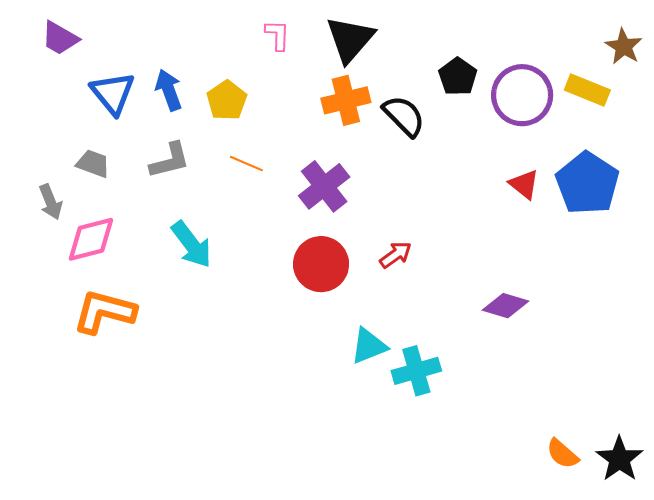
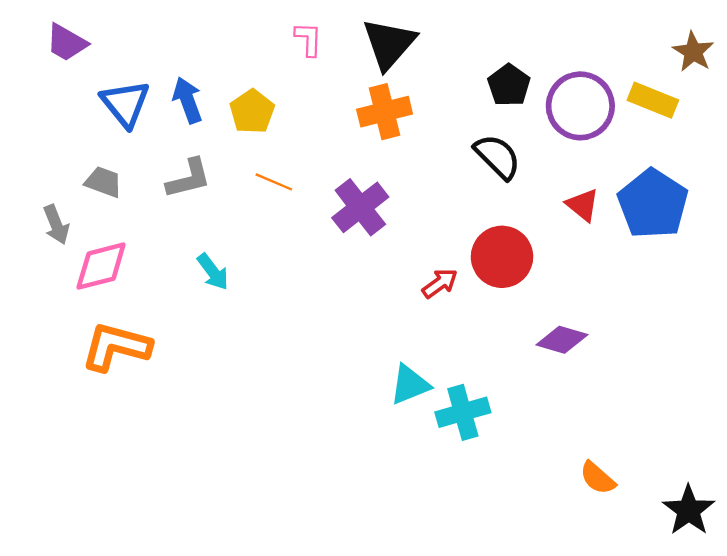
black semicircle: (404, 116) -> (497, 157), moved
cyan arrow: (191, 244) -> (213, 272), size x0.7
red circle: (321, 264) -> (502, 257), moved
orange semicircle: (562, 454) -> (598, 478), moved

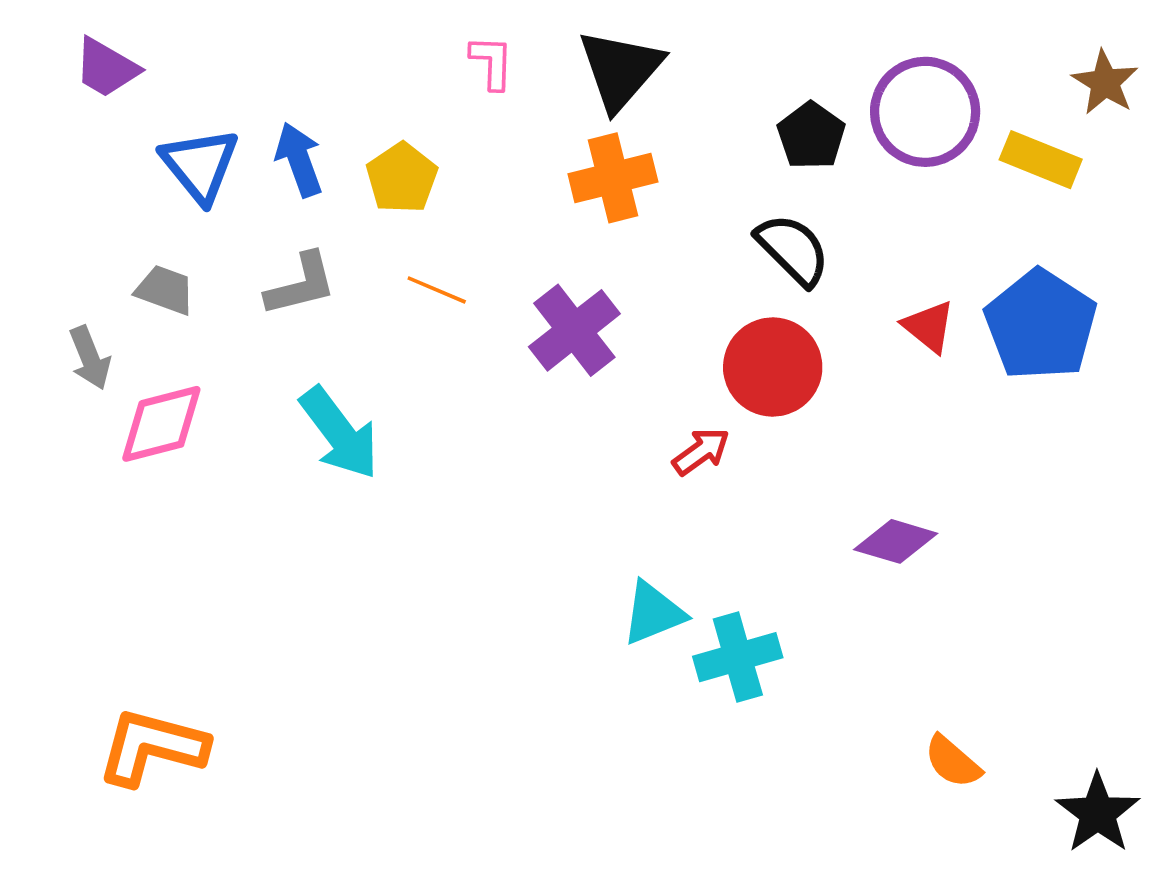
purple circle: (580, 106) -> (925, 112), moved
red circle: (502, 257) -> (773, 367), moved
cyan arrow: (213, 272) -> (339, 433), size x1.6
orange L-shape: (116, 347) -> (152, 747), moved

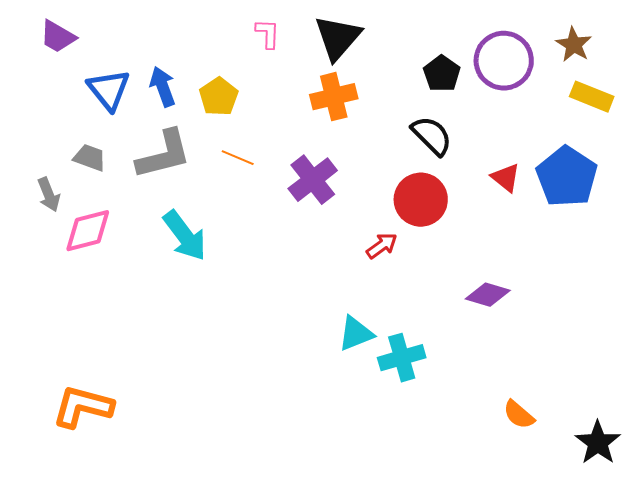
brown star: (1105, 82) -> (574, 45), moved
yellow rectangle: (1041, 160) -> (592, 97), moved
gray L-shape: (301, 284) -> (164, 155), size x1.4

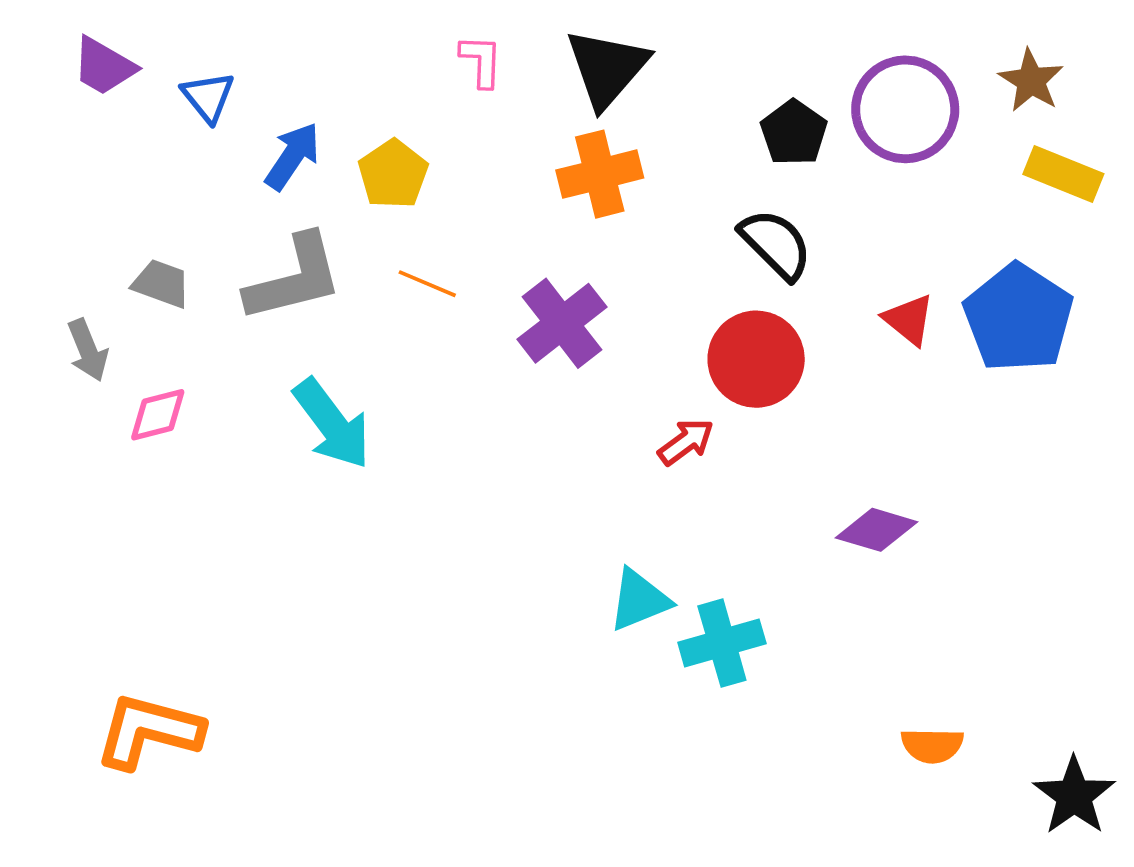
blue arrow: (163, 87) -> (293, 156), turned 54
blue triangle: (109, 90) -> (208, 97), moved, size x0.7
pink diamond: (88, 231) -> (158, 415), size x0.7
orange semicircle: (519, 415) -> (932, 745), turned -40

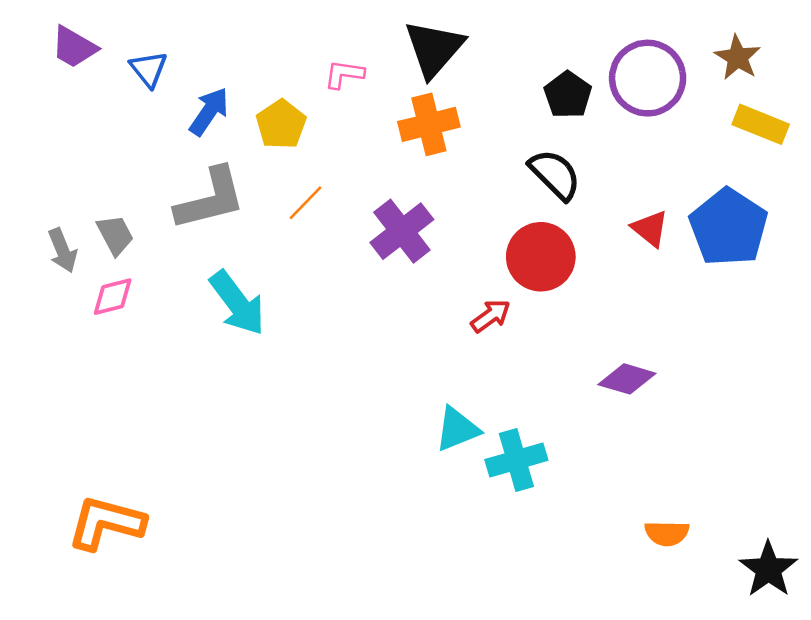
pink L-shape: (481, 61) -> (344, 74), moved, turned -84
gray trapezoid: (161, 284) -> (115, 235), moved, turned 42
orange line: (427, 284) -> (306, 203), turned -69

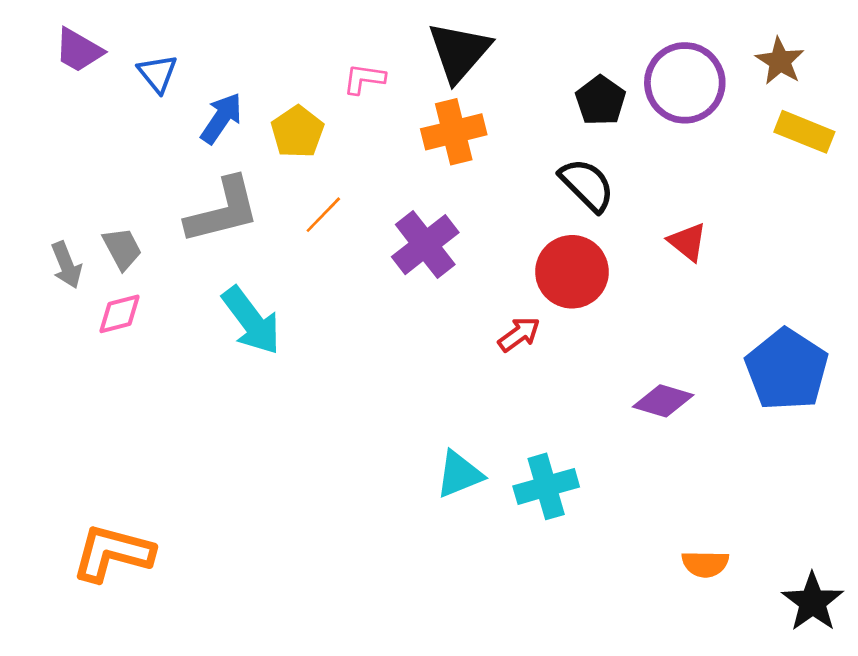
blue pentagon: (729, 227) -> (787, 370), moved
cyan triangle: (457, 429) -> (459, 474), moved

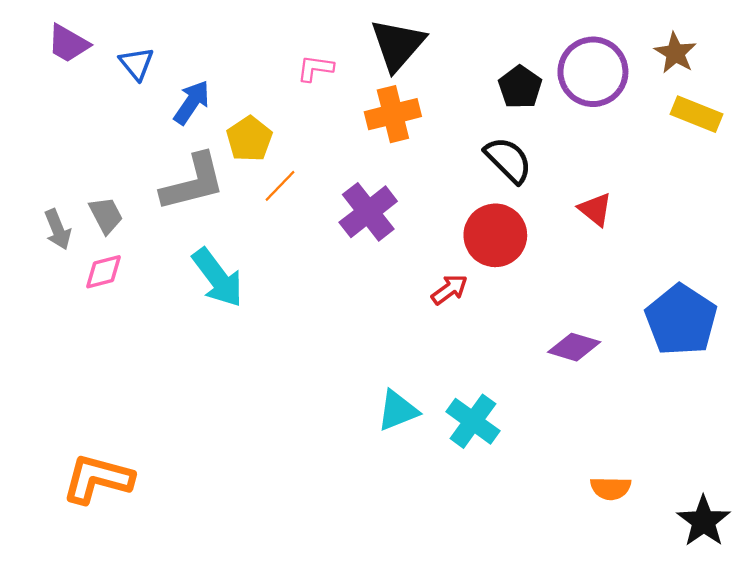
yellow pentagon: (297, 132) -> (249, 139), moved
cyan cross: (546, 486) -> (473, 421), turned -38

